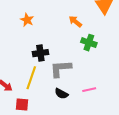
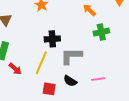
green cross: (89, 43) -> (101, 32), turned -35
red square: (22, 104) -> (49, 89), moved

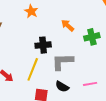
orange arrow: (89, 10) -> (68, 25), moved

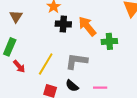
orange arrow: (68, 25) -> (87, 26), size x1.5
black cross: (43, 45) -> (63, 24), moved

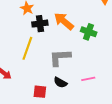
green cross: (109, 41) -> (89, 32), turned 35
yellow line: (46, 64) -> (27, 48), moved

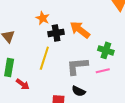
green cross: (89, 32) -> (106, 50), moved
pink line: (88, 79) -> (103, 71), moved

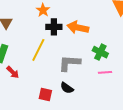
orange arrow: (80, 30) -> (78, 28), turned -35
pink line: (103, 71) -> (105, 72), moved

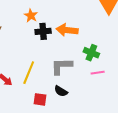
yellow line: (38, 50) -> (29, 73), moved

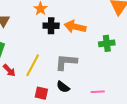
green cross: (91, 53) -> (107, 43), moved, turned -35
pink line: (98, 73) -> (98, 92), moved

